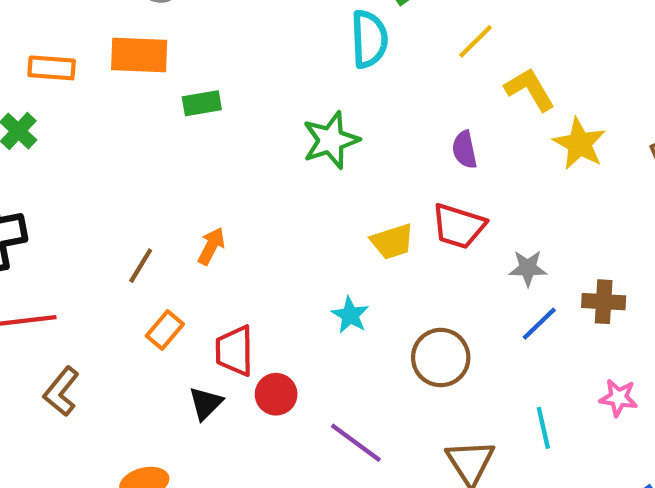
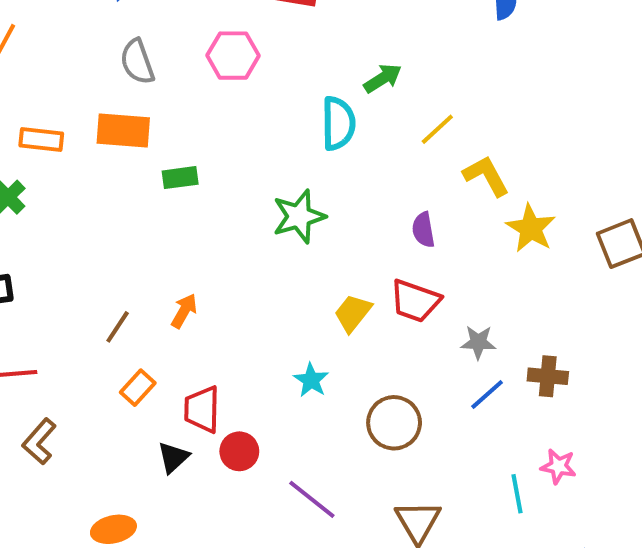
yellow trapezoid: (392, 242) -> (353, 313), turned 144
cyan line: (543, 428) -> (517, 494), moved

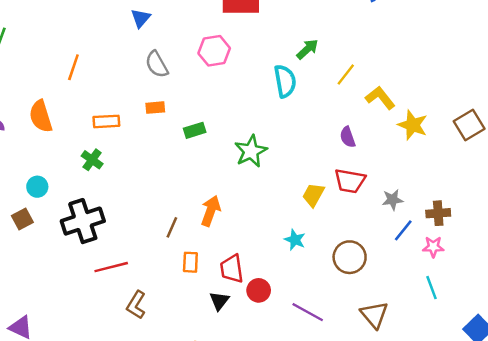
orange rectangle: (123, 130) -> (155, 108), size x0.6
green star: (299, 216) -> (251, 151), moved
orange arrow: (184, 311) -> (211, 211), size x1.4
orange rectangle: (138, 388) -> (190, 262), turned -30
pink star: (558, 466) -> (433, 247), moved

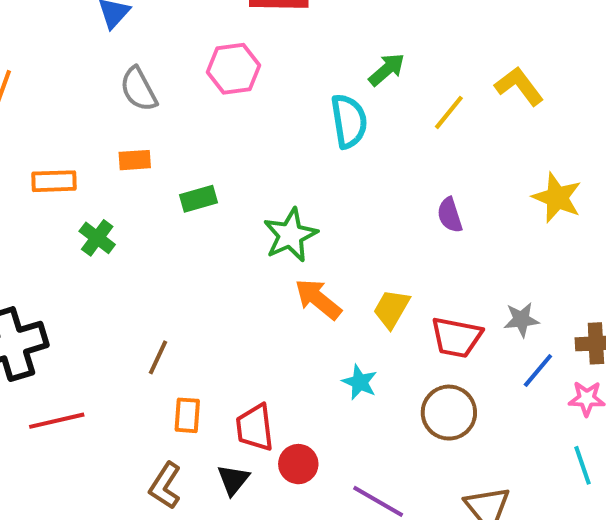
yellow L-shape: (380, 98) -> (519, 86), moved
green cross: (92, 160) -> (97, 238), moved
red trapezoid: (350, 181) -> (456, 337), moved
orange arrow: (211, 211) -> (318, 299), moved, turned -72
brown L-shape: (136, 305) -> (165, 486), moved

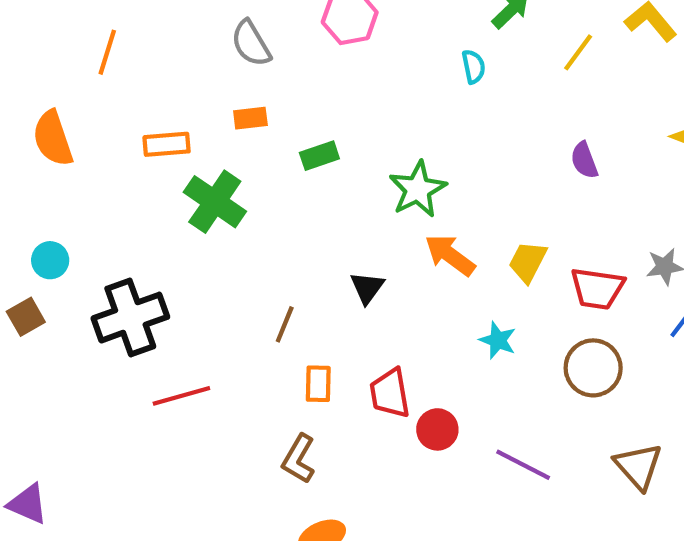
cyan semicircle: (349, 121) -> (474, 67), size x0.6
green cross: (97, 238) -> (215, 202), size x1.6
black triangle: (233, 480) -> (367, 288), moved

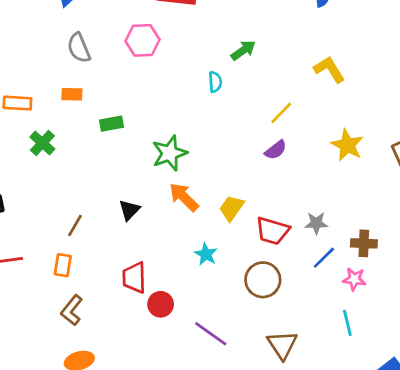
yellow line: (578, 52) -> (281, 113), moved
purple semicircle: (584, 160) -> (276, 150), turned -115
green cross: (215, 202) -> (42, 143), size x0.7
orange rectangle: (318, 384) -> (63, 265), moved

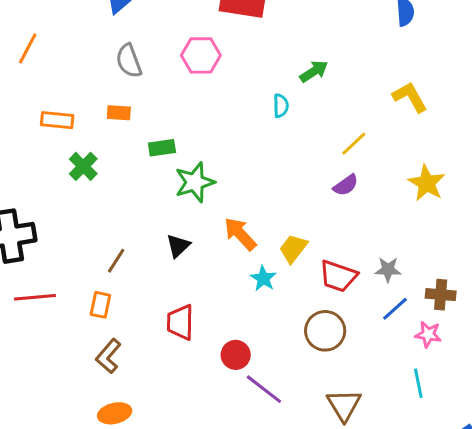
green star: (170, 153) -> (195, 182), moved
cyan star: (206, 254) -> (263, 278), moved
red circle: (161, 304) -> (236, 355), moved

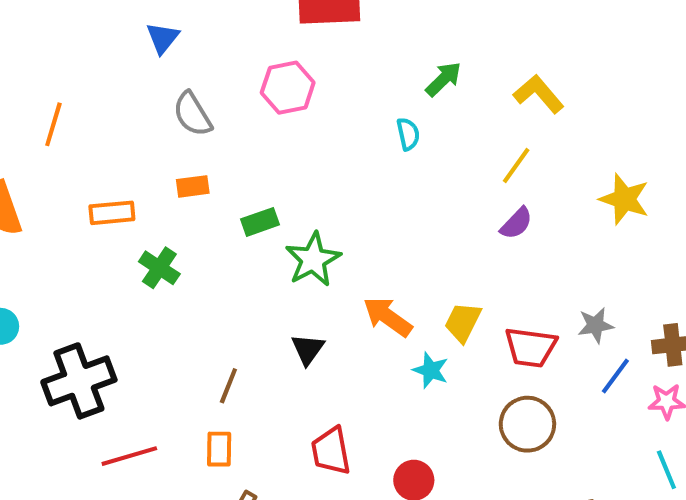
yellow L-shape: (410, 97) -> (539, 94), moved

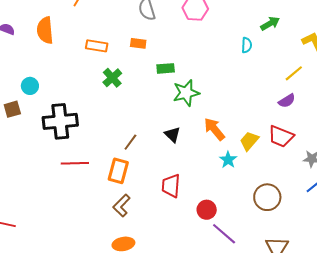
red trapezoid: (531, 347) -> (281, 136), moved
black triangle: (308, 349) -> (172, 135), turned -36
orange rectangle: (219, 449) -> (118, 171), size x1.4

